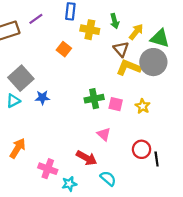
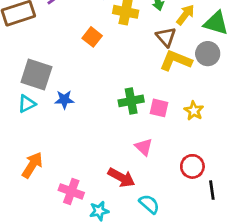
gray circle: (153, 62) -> (208, 54), size x0.7
gray square: (21, 78) -> (36, 75), turned -30
black line: (157, 159) -> (212, 190), moved

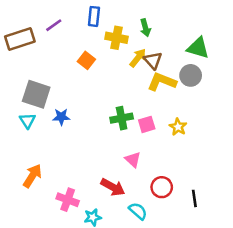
yellow arrow: (185, 15) -> (138, 58), moved
cyan triangle: (27, 104) -> (27, 121), turned -36
pink square: (159, 108) -> (147, 124), turned -30
red circle: (192, 166) -> (162, 187), moved

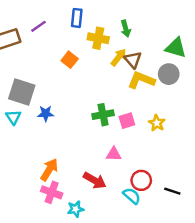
pink triangle: (133, 160) -> (114, 154), turned -42
orange arrow: (32, 176) -> (49, 170), moved
black line: (194, 198) -> (172, 191), turned -63
cyan semicircle: (138, 211) -> (132, 196), moved

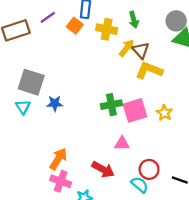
orange square: (70, 60) -> (75, 26), moved
gray circle: (169, 74) -> (176, 21), moved
pink square: (127, 121) -> (135, 110), size x1.5

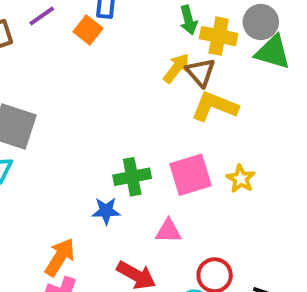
yellow cross: (107, 29) -> (219, 36), moved
blue star: (55, 103) -> (106, 211), moved
green cross: (111, 105) -> (132, 177), moved

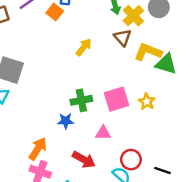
yellow cross: (219, 36) -> (133, 16), turned 35
green triangle: (273, 52) -> (166, 64), moved
yellow arrow: (176, 68) -> (84, 47), moved
yellow L-shape: (215, 106) -> (148, 52), moved

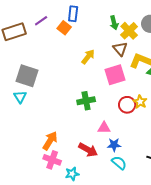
pink square: (116, 99) -> (115, 75), moved
blue star: (66, 121) -> (114, 145), moved
red circle: (131, 160) -> (127, 105), moved

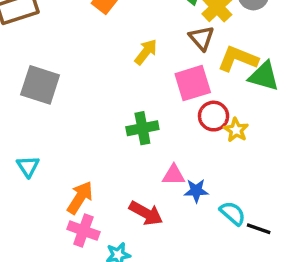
cyan triangle: (20, 97) -> (28, 166), moved
red circle: (127, 105) -> (214, 116), moved
blue star: (114, 145) -> (196, 191), moved
cyan semicircle: (119, 163) -> (233, 213), moved

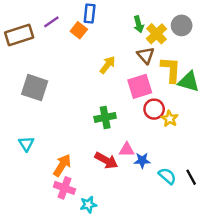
yellow L-shape: (238, 59) -> (171, 70), turned 72
red arrow: (146, 213) -> (106, 160), moved
black line: (259, 229) -> (191, 177), moved, turned 42

